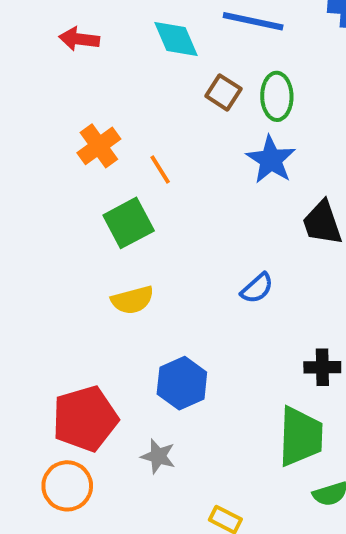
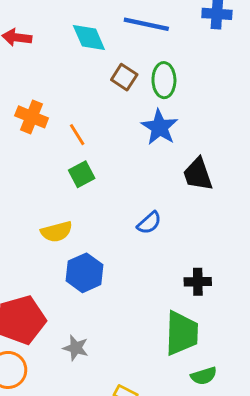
orange cross: (99, 146) -> (32, 117), turned -32
green square: (129, 223) -> (82, 174), moved, size x0.7
blue hexagon: (182, 383) -> (85, 273), moved

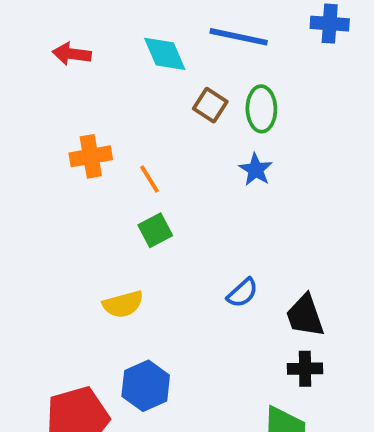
orange cross: (32, 117) -> (91, 156), turned -32
blue star: (160, 127) -> (256, 170), size x0.7
black trapezoid: (198, 174) -> (305, 316), moved
blue hexagon: (85, 273) -> (146, 386), moved

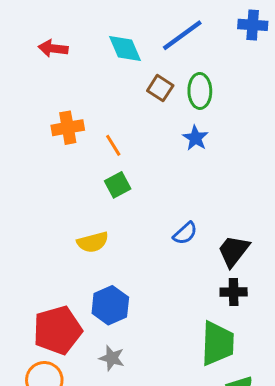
blue line: (239, 37) -> (182, 35), turned -48
black trapezoid: (305, 316) -> (234, 251), turned 57

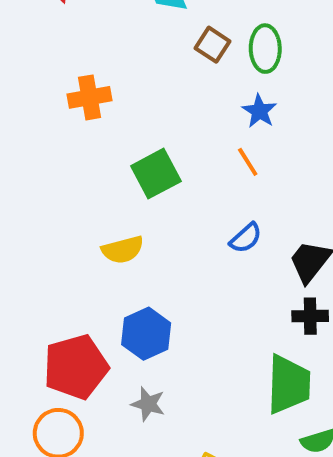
orange line: (113, 145) -> (248, 162), moved
green square: (118, 185) -> (156, 174), size x1.4

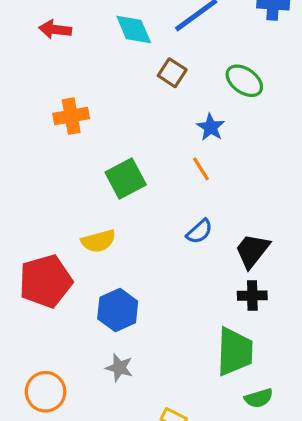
green ellipse: (265, 49) -> (244, 81), moved, turned -54
red pentagon: (76, 367) -> (46, 281), moved

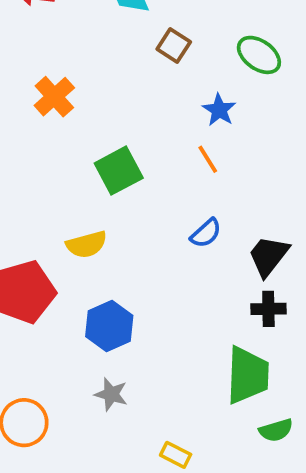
orange cross: (71, 116) -> (54, 97), turned -32

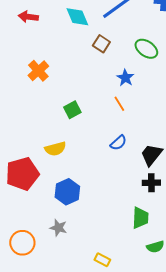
green square: (119, 171) -> (72, 110), size x0.7
green trapezoid: (248, 375) -> (140, 218), size x0.7
gray star: (111, 394) -> (58, 228), moved

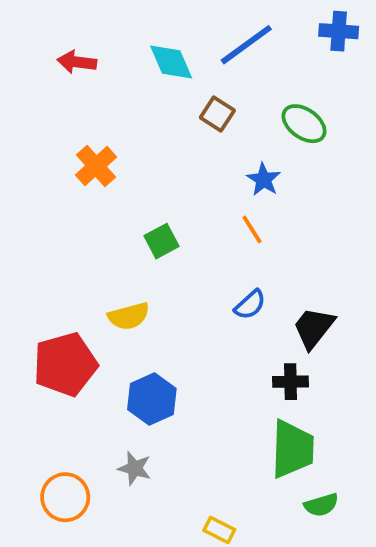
black cross: (151, 183) -> (291, 382), moved
green trapezoid: (140, 218) -> (292, 449), size x1.4

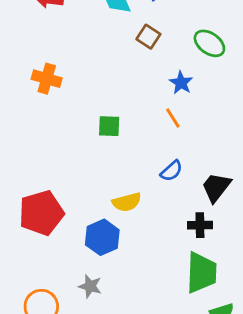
orange cross: (96, 166) -> (47, 79), moved, turned -32
green square: (162, 241) -> (109, 126), turned 30
yellow semicircle: (129, 316) -> (127, 202), moved

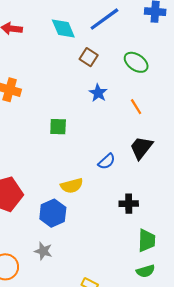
blue star: (181, 83) -> (98, 93), moved
orange line: (173, 118) -> (136, 107), moved
black trapezoid: (216, 187) -> (141, 148), moved
green trapezoid: (201, 273) -> (147, 241), moved, size x0.7

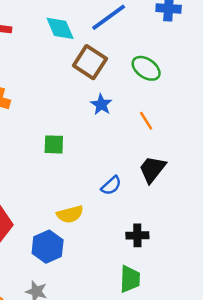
brown square: (89, 57) -> (90, 62), size x1.5
green trapezoid: (147, 241) -> (130, 279), moved

